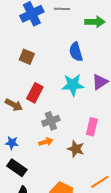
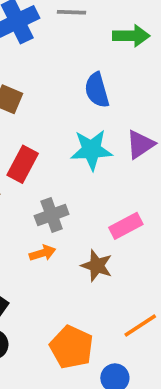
pink rectangle: (92, 127) -> (126, 226), turned 48

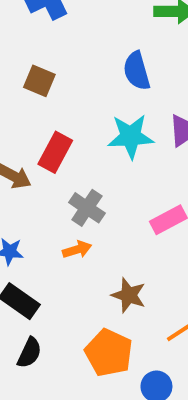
gray cross: (52, 215) -> (87, 208), turned -36
brown star: (97, 266) -> (129, 295), moved

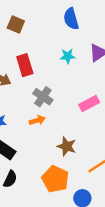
cyan star: (131, 136) -> (68, 56), size x0.6
red rectangle: (55, 152) -> (25, 65), turned -45

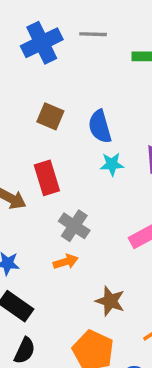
blue semicircle: (71, 19) -> (100, 127), moved
brown square: (16, 24) -> (50, 116), moved

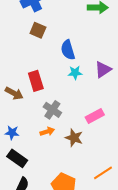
brown square: (50, 116) -> (38, 30), moved
brown star: (110, 301) -> (74, 138), moved

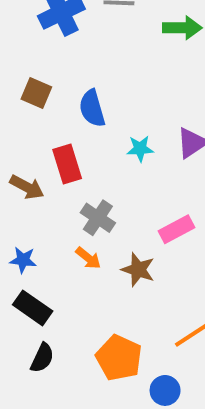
brown square: (38, 30) -> (36, 93), moved
blue semicircle: (68, 50) -> (92, 108), moved
orange arrow: (47, 132) -> (88, 258), turned 56

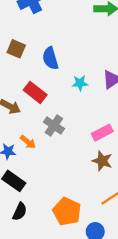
red rectangle: (67, 164) -> (35, 92), turned -35
orange arrow: (88, 258) -> (28, 142), moved
brown star: (138, 270) -> (102, 161), moved

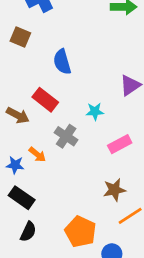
brown square: (16, 49) -> (20, 37), moved
cyan star: (80, 83) -> (95, 111), moved
brown star: (102, 161) -> (114, 190), moved, turned -30

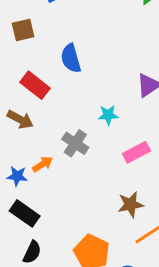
brown square: (20, 37) -> (23, 30), turned -36
red rectangle: (45, 100) -> (35, 85), moved
orange arrow: (37, 155) -> (43, 164), turned -72

